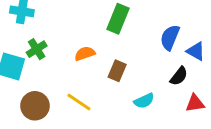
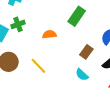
brown rectangle: (117, 71) -> (86, 52), moved
cyan semicircle: (144, 101) -> (82, 75), turned 56

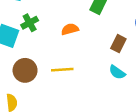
yellow line: (38, 66) -> (62, 70), turned -42

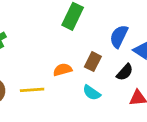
orange semicircle: (70, 29) -> (63, 70), moved

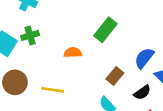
orange semicircle: (63, 70) -> (73, 53), moved

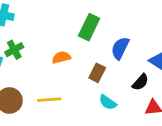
blue semicircle: (144, 58) -> (120, 48), moved
brown rectangle: (115, 76) -> (97, 73), moved

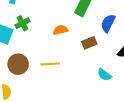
brown rectangle: (97, 73) -> (89, 43), turned 40
cyan semicircle: (108, 102) -> (104, 75), moved

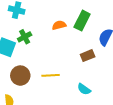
orange semicircle: (60, 30) -> (59, 25), moved
cyan semicircle: (104, 75) -> (84, 89), moved

